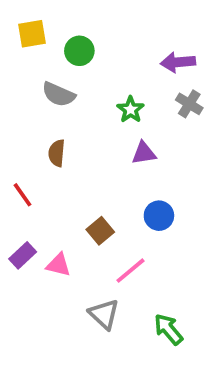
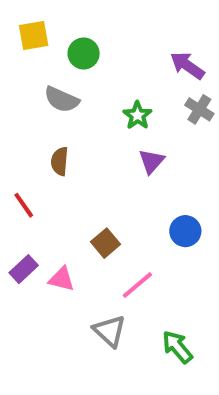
purple arrow: (178, 62) -> (187, 65), turned 40
purple triangle: (144, 153) -> (151, 161), turned -40
blue circle: (159, 216) -> (185, 231), moved

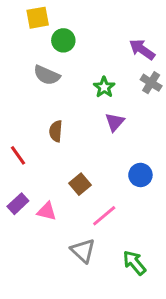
yellow square: (34, 36) -> (38, 18), moved
brown semicircle: (60, 161) -> (56, 131), moved

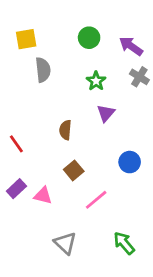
yellow square: (38, 18) -> (26, 39), moved
green circle: (63, 40) -> (89, 38), moved
gray semicircle: (47, 75) -> (43, 70), turned -120
brown semicircle: (56, 131) -> (65, 130), moved
gray triangle: (83, 251) -> (65, 243), moved

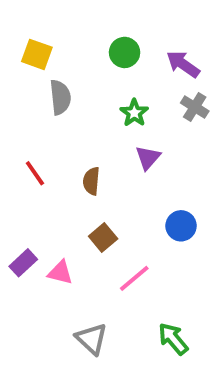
yellow square: (26, 39) -> (37, 54), turned 30
red line: (16, 144) -> (35, 173), moved

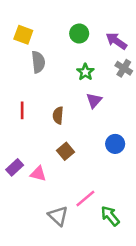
red line: (35, 173) -> (22, 110), turned 35
pink line: (134, 278) -> (85, 198), moved

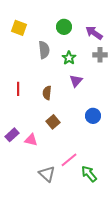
gray semicircle: (38, 62) -> (44, 50), moved
gray cross: (124, 68) -> (100, 55), turned -32

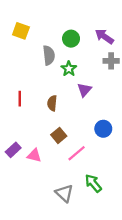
green circle: (64, 27) -> (71, 39), moved
green star: (69, 58) -> (69, 69), moved
pink line: (69, 160) -> (77, 153), moved
gray triangle: (47, 174) -> (64, 193), moved
green arrow: (89, 174) -> (93, 183), moved

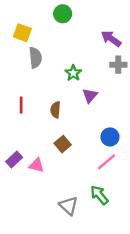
green circle: (71, 39) -> (63, 14), moved
gray semicircle: (49, 55) -> (35, 58), moved
pink line: (77, 153) -> (106, 162), moved

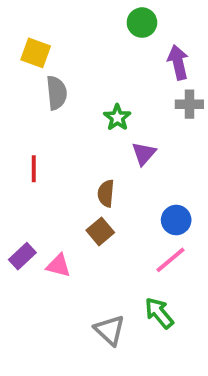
green circle: (63, 14) -> (142, 23), moved
purple arrow: (111, 39) -> (178, 62), turned 42
brown semicircle: (56, 110) -> (106, 193), moved

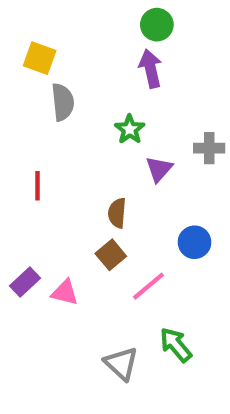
purple arrow: (178, 62) -> (151, 69), moved
gray cross: (189, 104) -> (209, 148), moved
pink line: (170, 260) -> (148, 286), moved

